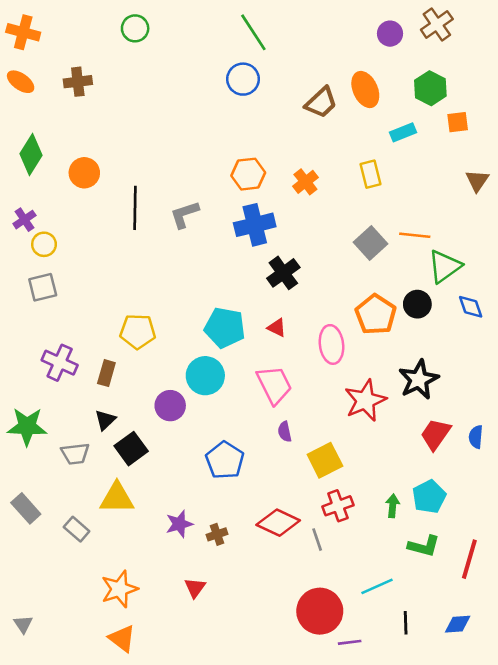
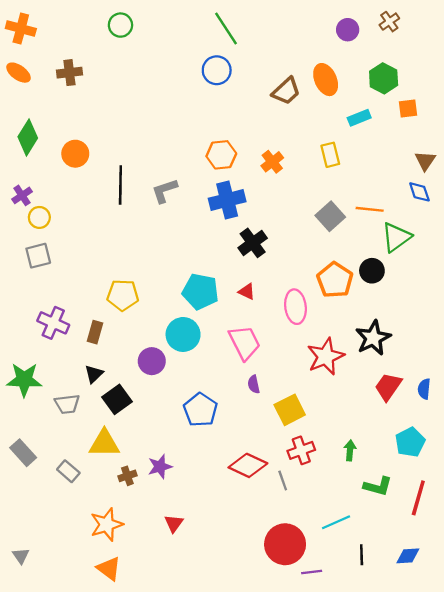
brown cross: (437, 24) -> (389, 22), size x0.7
blue diamond: (471, 307) -> (419, 192), moved
cyan pentagon: (429, 497) -> (410, 442), moved
brown cross: (217, 534) -> (127, 476), moved

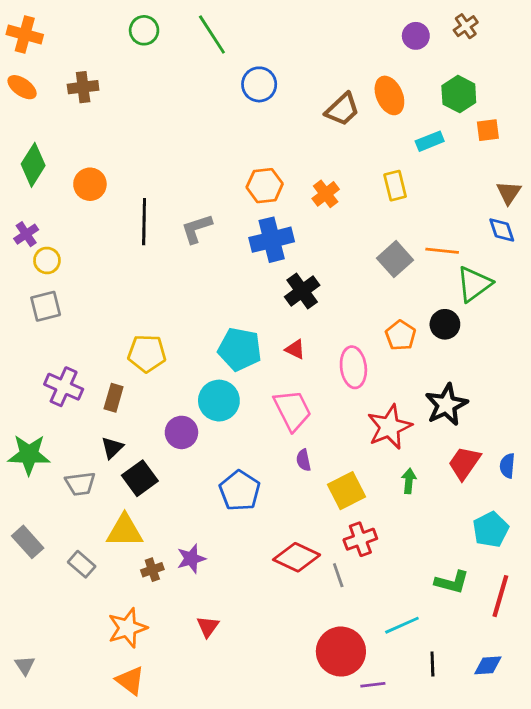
green line: (226, 29) -> (212, 34), moved
orange pentagon: (335, 280) -> (401, 335), size x0.7
green arrow: (350, 450) -> (409, 481), moved

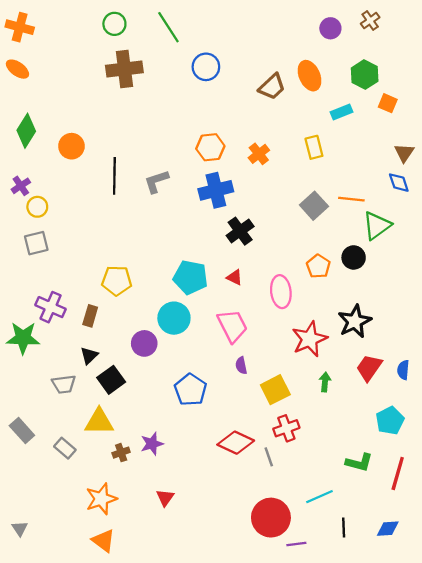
brown cross: (83, 87) -> (124, 69), moved, size x1.5
orange square: (488, 130) -> (388, 103), turned 30
green star: (29, 455) -> (23, 338), moved

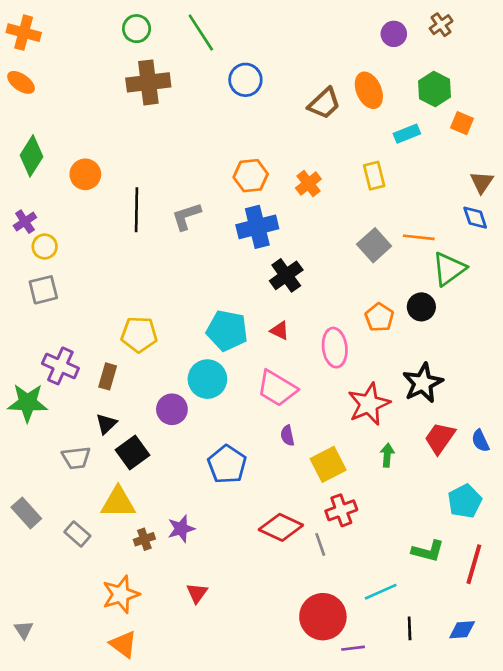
pink trapezoid: (232, 326) -> (277, 388), turned 148
blue semicircle: (403, 370) -> (480, 441), turned -30

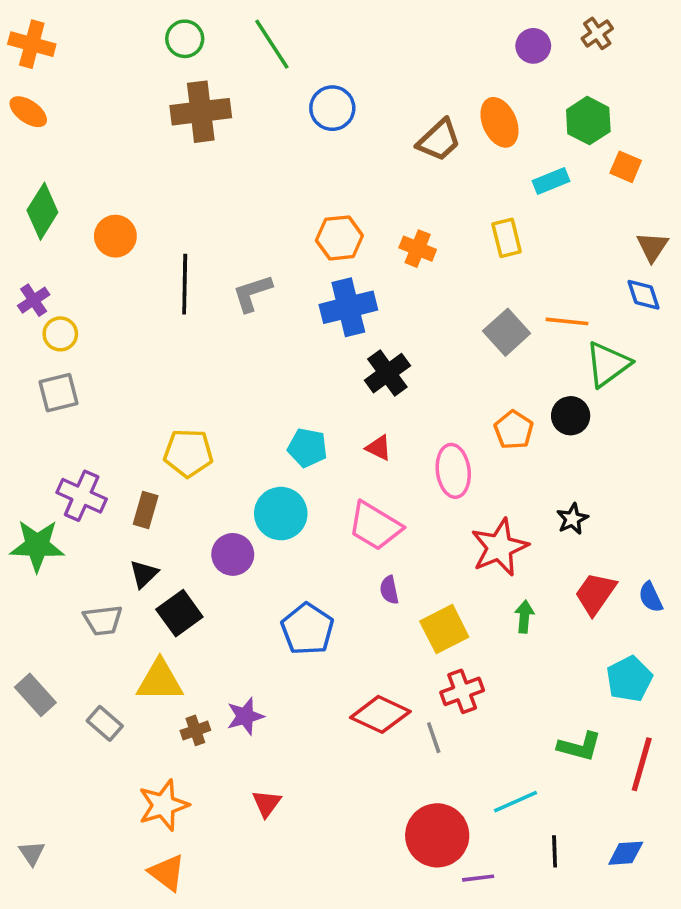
orange cross: (308, 184) -> (418, 249), turned -30
cyan pentagon: (227, 331) -> (307, 448), size x0.7
black star: (423, 383) -> (572, 519), size x0.6

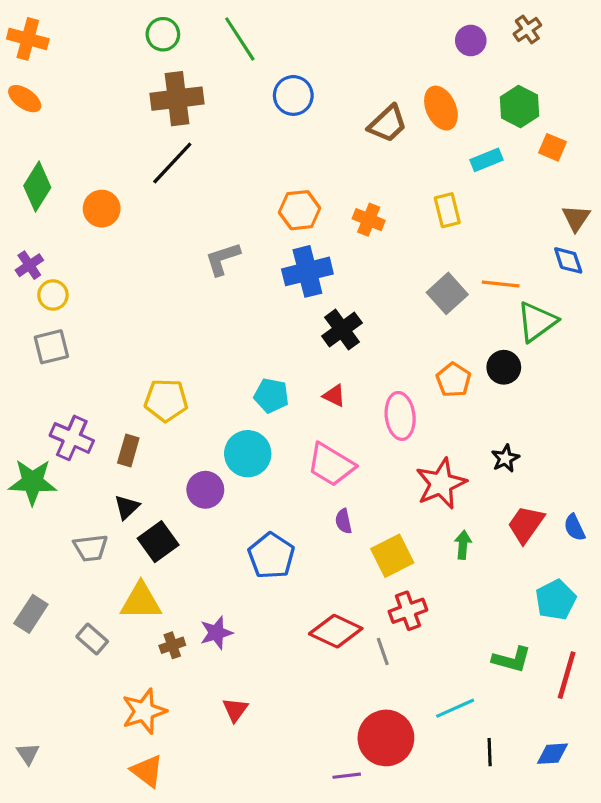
black line: (185, 284) -> (172, 163), moved, turned 42
gray rectangle: (35, 695) -> (31, 614), turned 75
purple line: (478, 878) -> (347, 776), moved

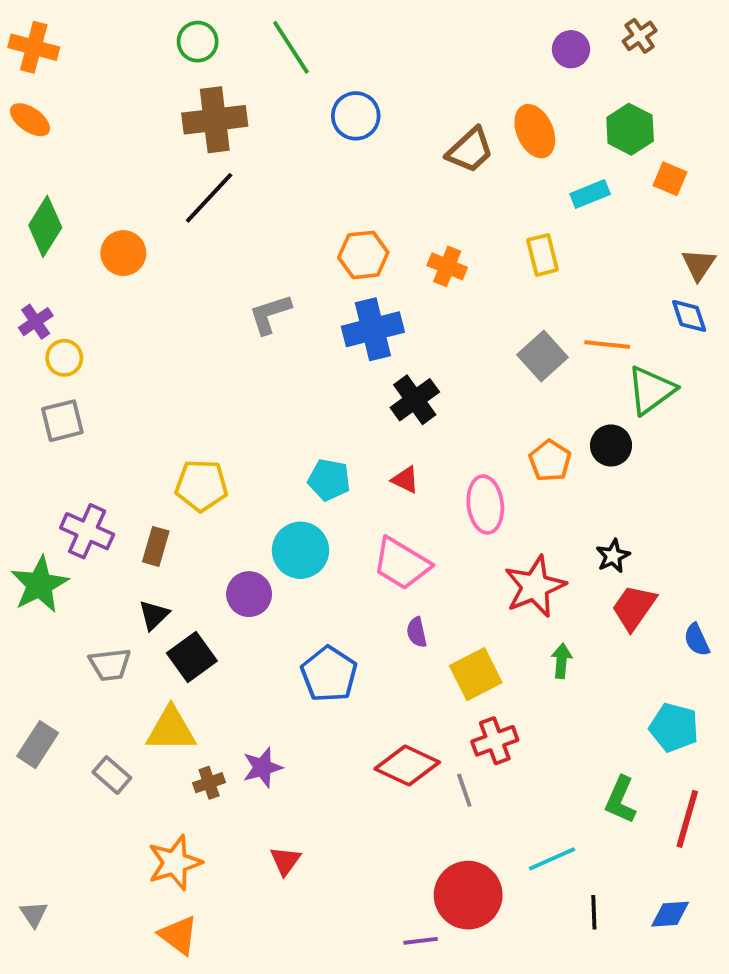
green star: (33, 482) -> (39, 585), turned -30
red trapezoid: (526, 524) -> (634, 607), moved
cyan pentagon: (556, 600) -> (674, 727), turned -30
green L-shape: (512, 659) -> (621, 800), turned 99

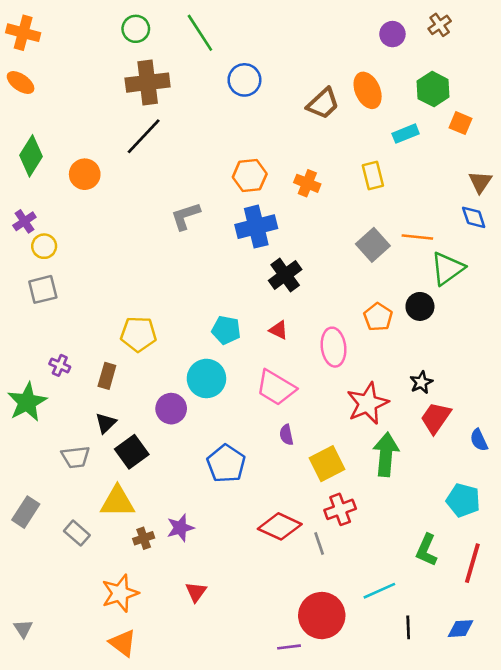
purple cross: (87, 531) -> (60, 365), size x0.6
green arrow: (561, 661) -> (386, 454), size x1.8

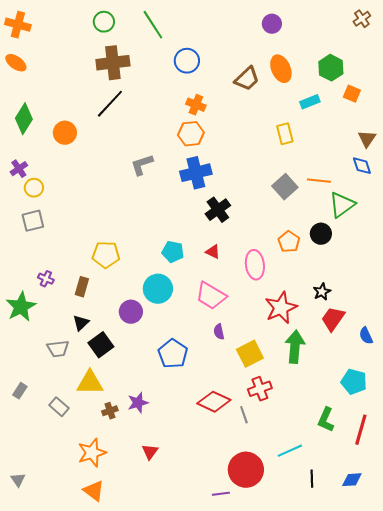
brown cross: (440, 25) -> (362, 19), moved
purple circle: (392, 34) -> (272, 24), moved
orange cross: (307, 183) -> (196, 105), moved
gray rectangle: (26, 512) -> (20, 391), size x0.7

